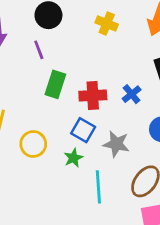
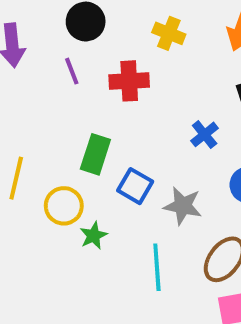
green rectangle: (55, 84) -> (95, 154), moved
red cross: (93, 96) -> (129, 81), moved
green star: (73, 158) -> (94, 236), moved

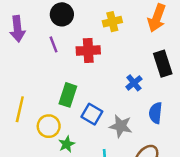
yellow cross: (169, 33) -> (112, 22), turned -36

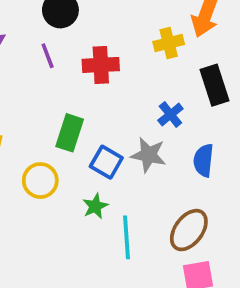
yellow cross: (112, 22) -> (169, 43), moved
gray star: (121, 126) -> (148, 155), moved
green star: (67, 144) -> (95, 206), moved

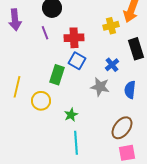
blue square: (106, 162) -> (77, 61), moved
cyan line: (126, 237) -> (76, 143), moved

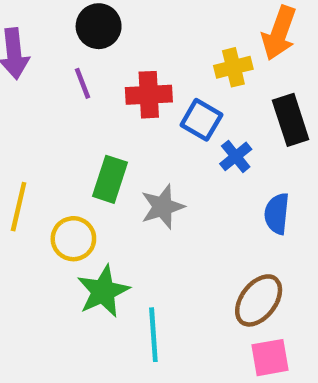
blue square: (77, 61) -> (201, 120), moved
gray star: (100, 87) -> (163, 207), moved, turned -30
green star: (71, 115) -> (103, 291), moved, size x1.6

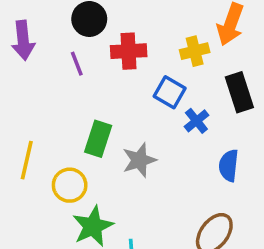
red cross: (149, 95) -> (129, 51), moved

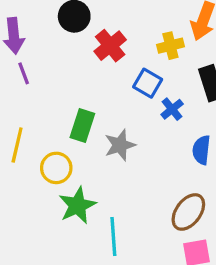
red cross: (129, 51) -> (110, 46), turned -36
purple line: (77, 64) -> (24, 73), moved

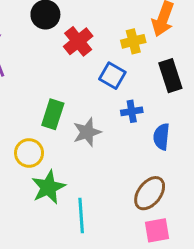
blue cross: (172, 109) -> (132, 111), moved, turned 30

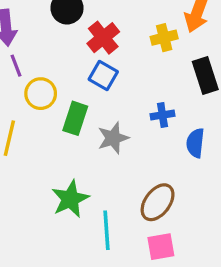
blue square: (112, 76) -> (103, 75), moved
yellow circle: (29, 153) -> (41, 94), moved
brown ellipse: (150, 193) -> (158, 202), moved
pink square: (157, 230) -> (161, 247), moved

